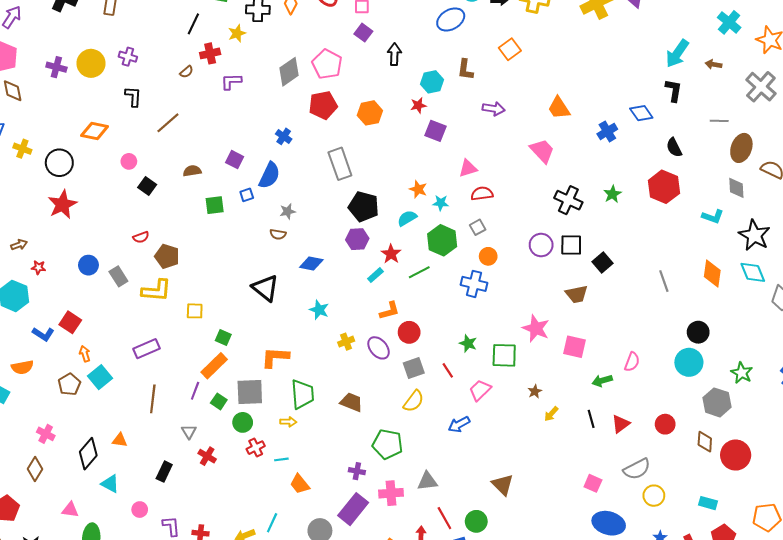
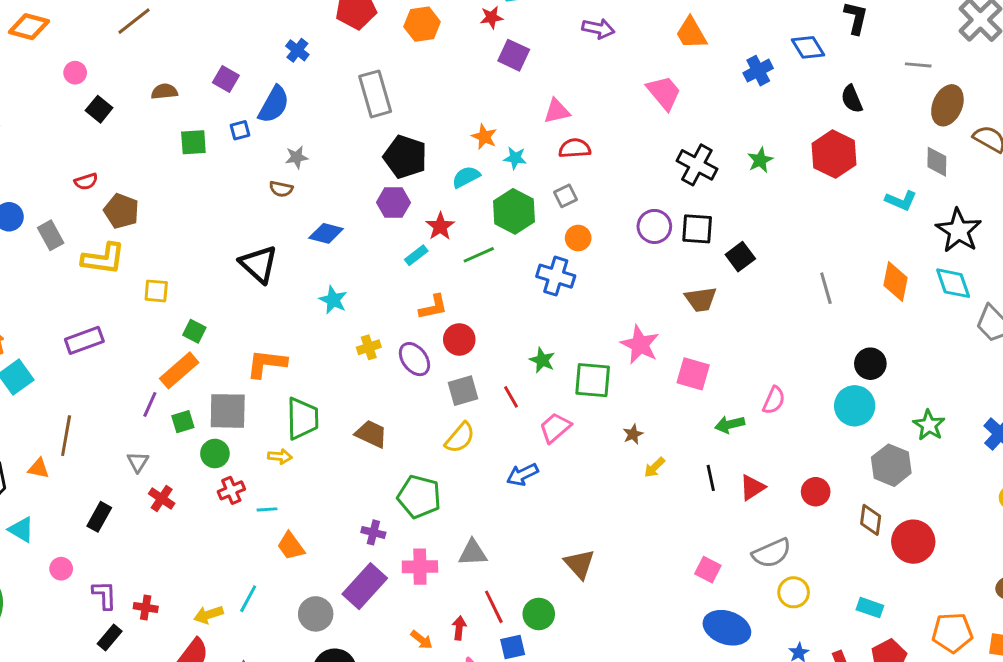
brown line: (153, 399) -> (66, 436), moved
green square: (219, 401) -> (183, 422), turned 35

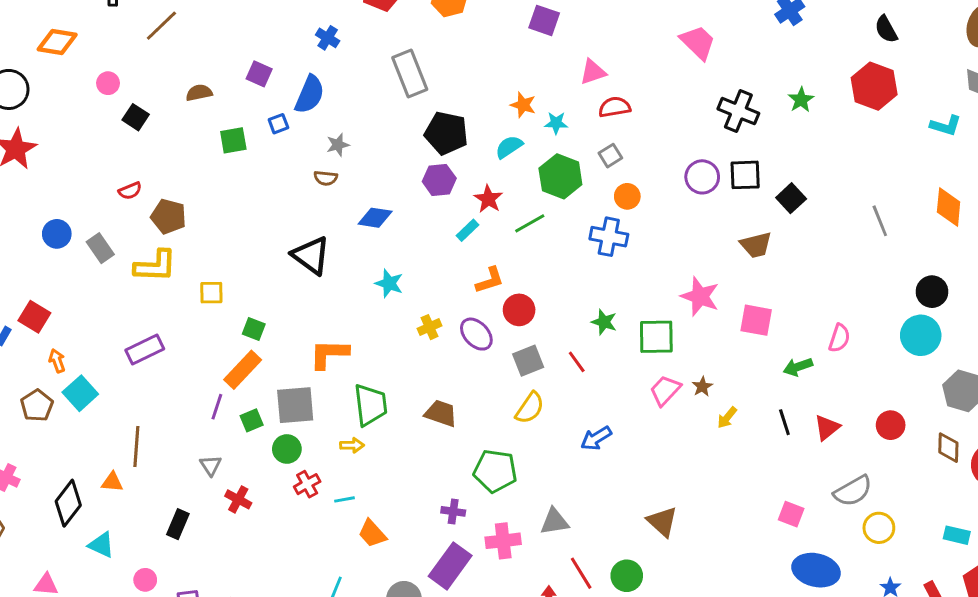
pink trapezoid: (555, 428) -> (665, 390), moved

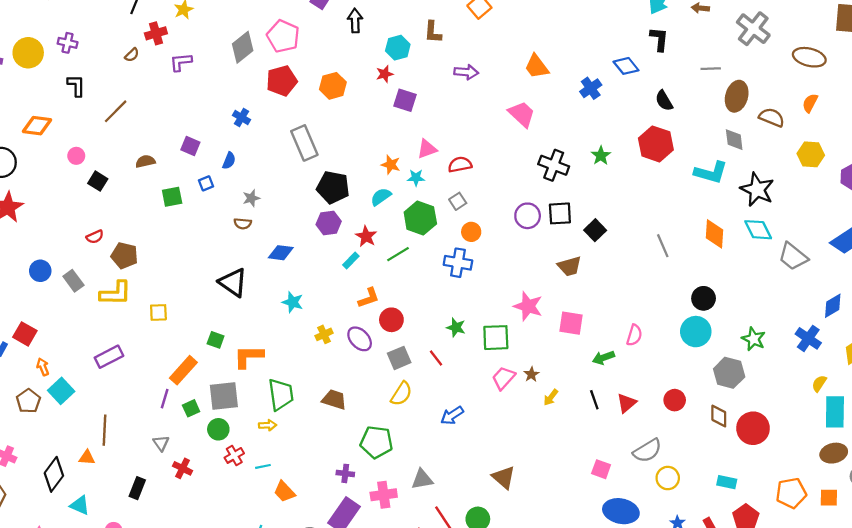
pink triangle: (593, 72) -> (427, 149), moved
blue semicircle: (310, 94) -> (229, 161), size x0.6
cyan L-shape: (946, 126) -> (711, 172), size x1.4
green square: (254, 329) -> (216, 340), moved

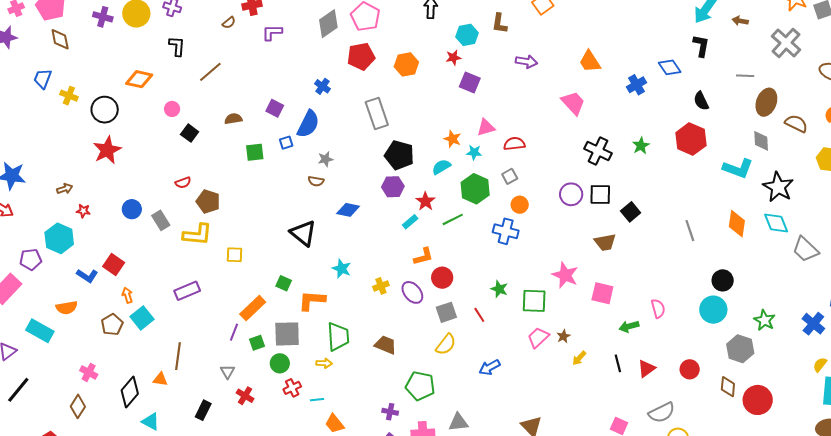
blue semicircle: (229, 161) -> (308, 124), size x1.8
cyan star: (293, 302) -> (342, 269), moved
pink semicircle: (634, 335) -> (658, 309), turned -36

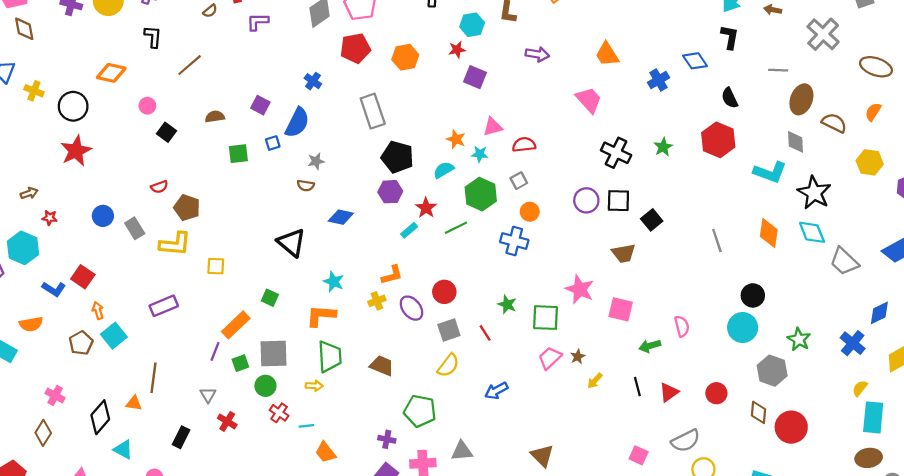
orange L-shape: (423, 256) -> (392, 275), moved
orange L-shape: (312, 300) -> (321, 316), moved
red cross: (292, 388) -> (279, 413), turned -30

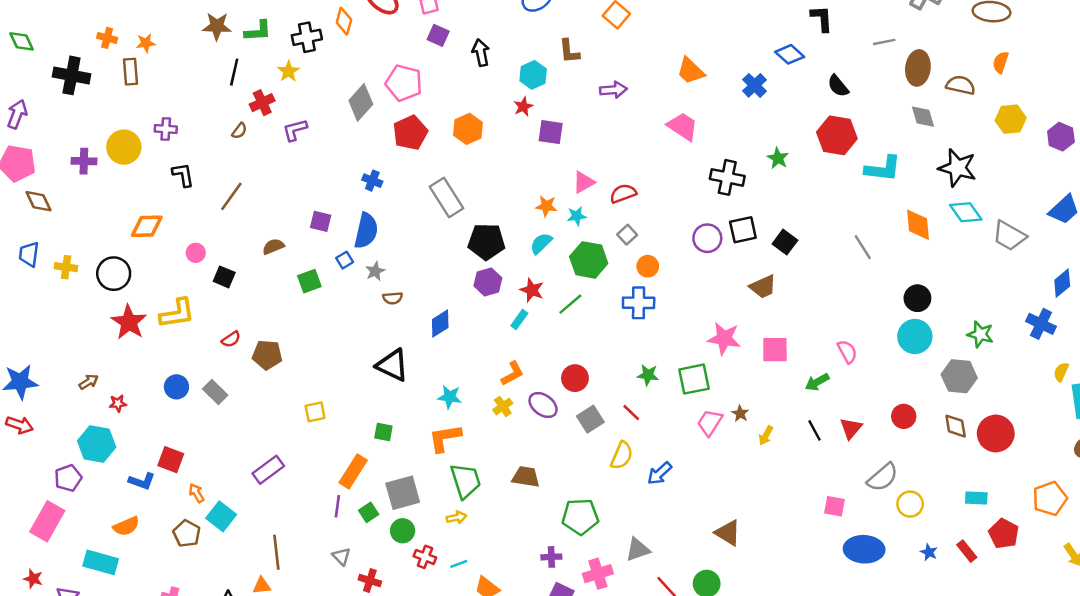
gray star: (316, 161) -> (375, 271), moved
cyan L-shape: (770, 172) -> (883, 169), moved
blue diamond: (341, 217) -> (440, 324), turned -30
yellow L-shape: (175, 244) -> (177, 313), moved
yellow semicircle: (448, 365) -> (622, 455), moved

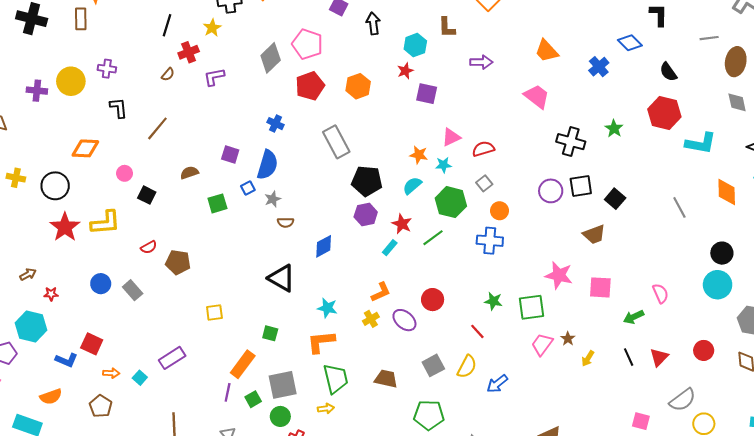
gray square: (590, 419) -> (433, 365), moved
orange arrow: (197, 493) -> (111, 373), turned 119
cyan square: (221, 516) -> (140, 378), moved, size x0.6

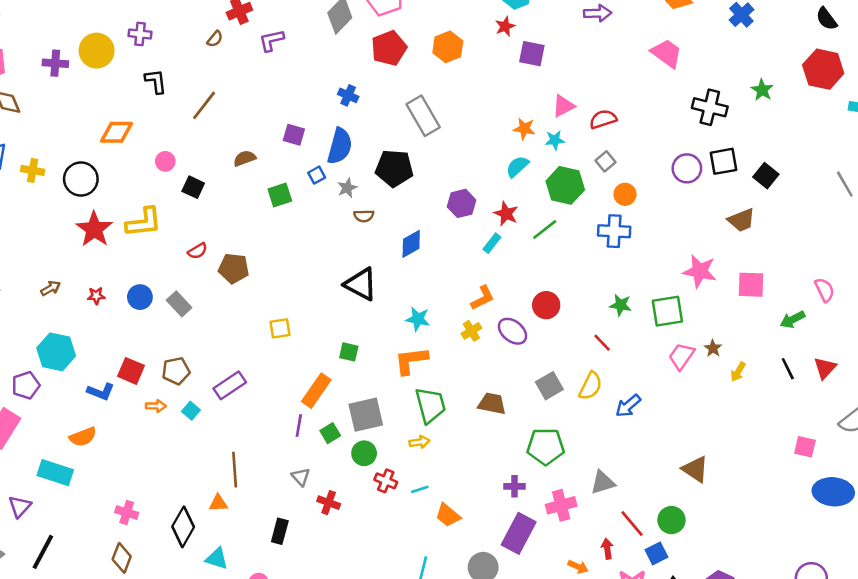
black pentagon: (367, 181) -> (394, 168), moved
red star: (51, 294) -> (96, 296), moved
brown pentagon: (101, 406) -> (176, 371), moved, turned 30

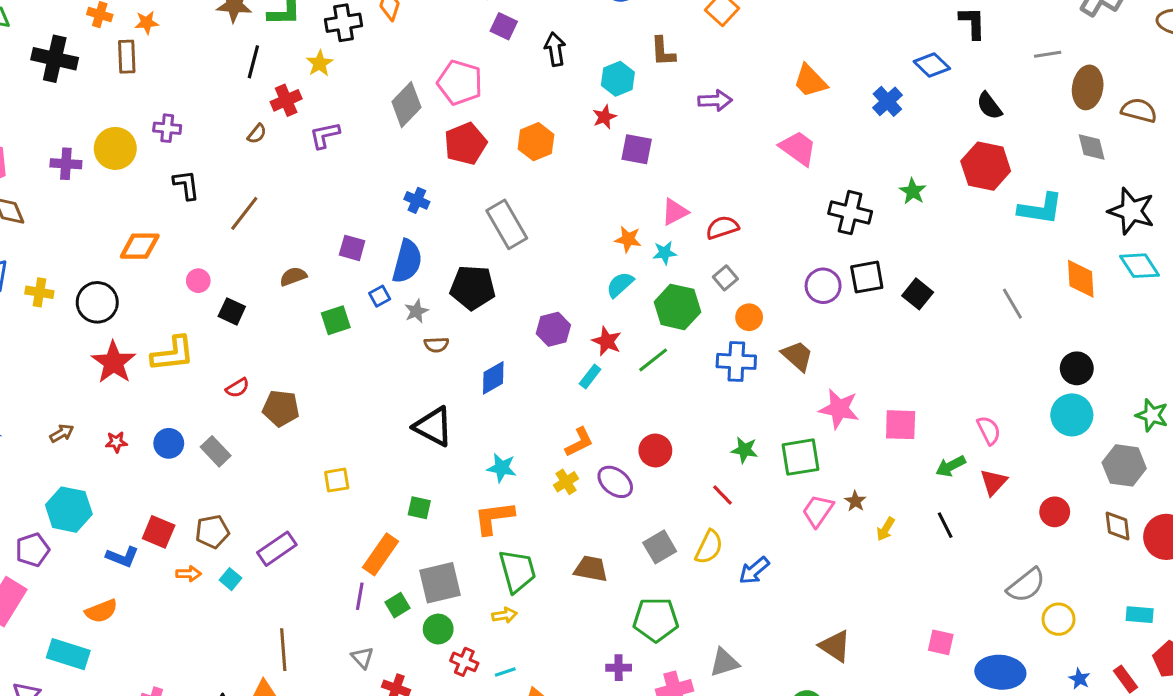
brown trapezoid: (741, 220) -> (797, 356), moved, turned -116
red triangle: (825, 368) -> (994, 482), moved
pink square: (805, 447) -> (941, 642), moved

